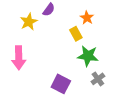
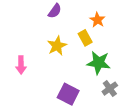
yellow star: (29, 22) -> (57, 46), moved
pink arrow: (19, 58) -> (21, 65), size x0.7

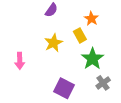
green star: (99, 63) -> (92, 59), turned 30

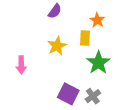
yellow rectangle: (80, 35) -> (85, 38), turned 32
gray cross: (103, 83) -> (93, 96), moved

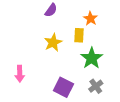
pink arrow: (21, 65) -> (20, 74), moved
gray cross: (93, 96) -> (96, 86), moved

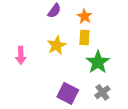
orange star: (91, 19) -> (84, 16), moved
pink arrow: (20, 74) -> (21, 55), moved

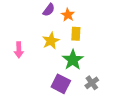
orange star: (84, 16) -> (68, 15), moved
green star: (98, 62) -> (73, 60), moved

